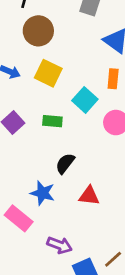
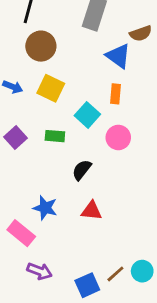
black semicircle: (65, 163) -> (82, 170), moved
purple arrow: (59, 245) -> (39, 271), moved

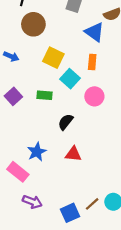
yellow square: (51, 88) -> (53, 58), moved
blue star: (45, 208) -> (37, 152), turned 30

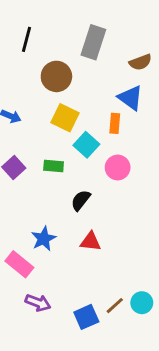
brown circle: (33, 24) -> (56, 76), moved
blue triangle: (94, 32) -> (130, 98), moved

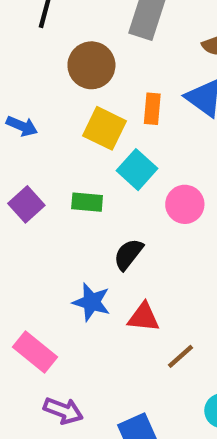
orange rectangle: (115, 123) -> (152, 109), moved
blue star: (44, 239) -> (91, 302), moved, turned -30
brown line: (115, 306) -> (180, 356), moved

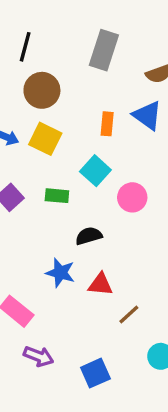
brown circle: (91, 65) -> (42, 90), moved
yellow square: (104, 128) -> (45, 139), moved
black semicircle: (128, 254) -> (89, 236), turned 36

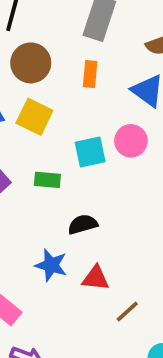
orange rectangle: (107, 124) -> (90, 74), moved
cyan square: (95, 171) -> (90, 152), turned 36
pink circle: (132, 197) -> (131, 141), moved

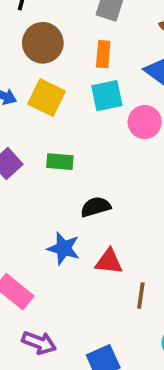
cyan square: (90, 152) -> (107, 96), moved
brown line: (127, 312) -> (141, 295), turned -40

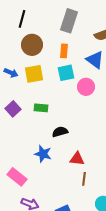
yellow square: (47, 98) -> (34, 74), turned -36
red triangle: (109, 262) -> (77, 159), moved

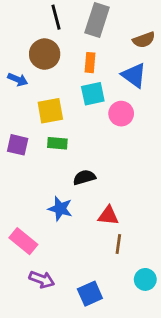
black line: (22, 19) -> (56, 17), moved, turned -30
blue arrow: (11, 73) -> (18, 80), moved
yellow square: (34, 74) -> (50, 111), moved
purple square: (13, 109) -> (18, 145), turned -35

